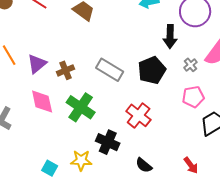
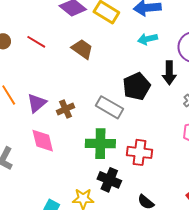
black pentagon: (152, 70) -> (137, 86), moved
green cross: (81, 107) -> (100, 144), moved, turned -32
red cross: (139, 115) -> (140, 152), turned -30

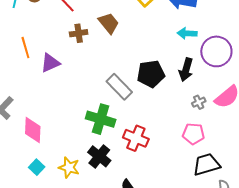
cyan arrow: (148, 39) -> (187, 33), moved
brown cross: (66, 109) -> (79, 33), moved
pink diamond: (43, 141) -> (33, 130), moved

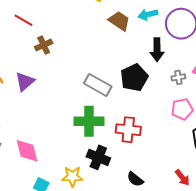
brown trapezoid: (109, 23) -> (119, 21), moved
black pentagon: (151, 74) -> (134, 78), moved
gray cross: (199, 102) -> (178, 77), turned 32

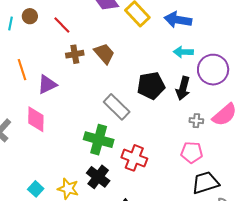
brown trapezoid: (119, 21) -> (104, 53), moved
black pentagon: (134, 78) -> (151, 86), moved
pink diamond: (27, 151) -> (36, 119), moved

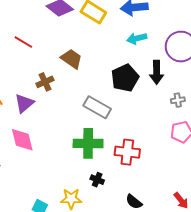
cyan arrow: (183, 52) -> (137, 38), moved
brown cross: (75, 54) -> (45, 82), moved
black cross: (98, 177) -> (97, 180), size x0.6

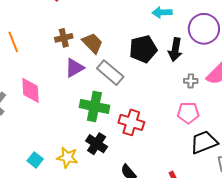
brown trapezoid: (72, 59) -> (92, 43), moved
purple triangle: (24, 103) -> (74, 68), moved
black cross: (97, 180) -> (97, 144), size x1.5

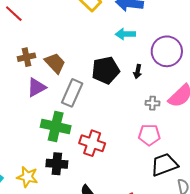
black arrow: (175, 50) -> (138, 71), size x0.6
gray rectangle: (110, 73) -> (72, 93), turned 72
black cross: (97, 144) -> (57, 164), turned -30

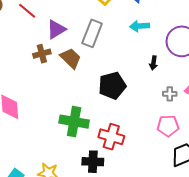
black pentagon: (106, 70) -> (112, 86), moved
purple triangle: (36, 87) -> (56, 29), moved
gray rectangle: (72, 93) -> (92, 33), moved
black cross: (57, 164) -> (93, 162), moved

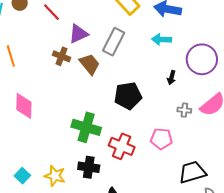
brown cross: (42, 54) -> (61, 56), turned 30
pink pentagon: (168, 126) -> (161, 139), moved
black cross: (93, 162) -> (89, 167), moved

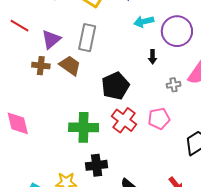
cyan arrow: (162, 39) -> (144, 22), moved
red cross: (122, 146) -> (124, 120), moved, turned 30

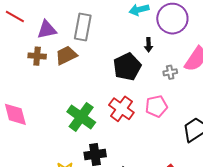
purple triangle: (51, 39) -> (47, 30), turned 30
brown trapezoid: (70, 66) -> (66, 55), turned -60
black pentagon: (115, 86) -> (127, 67), moved
green cross: (84, 127) -> (81, 117), turned 36

